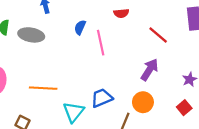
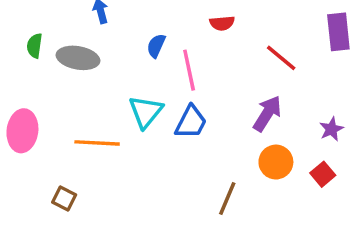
blue trapezoid: (102, 98) -> (191, 122), moved, turned 140
orange circle: (143, 102) -> (276, 162), moved
cyan triangle: (74, 112) -> (146, 112), moved

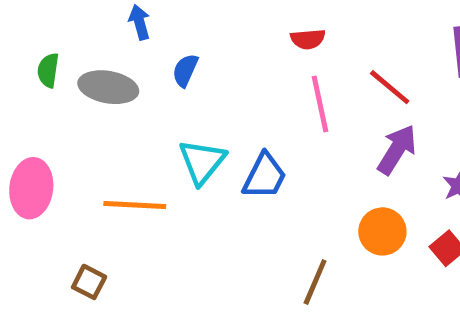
blue semicircle: (156, 46) -> (185, 70), moved
pink line: (189, 70) -> (320, 104), moved
purple arrow: (267, 113) -> (397, 150), moved

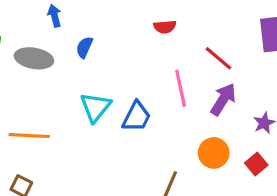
pink line: (320, 104) -> (181, 88), moved
orange line: (135, 205) -> (29, 136), moved

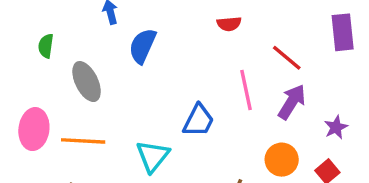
blue semicircle: (84, 47) -> (143, 46), size x1.5
gray ellipse: (34, 58) -> (87, 82), moved, turned 54
cyan triangle: (95, 107) -> (153, 156), moved

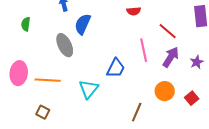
gray ellipse: (87, 82) -> (65, 45), moved
purple star: (336, 127) -> (197, 62), moved

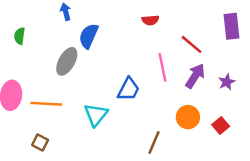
gray ellipse: (65, 45) -> (67, 61), turned 55

